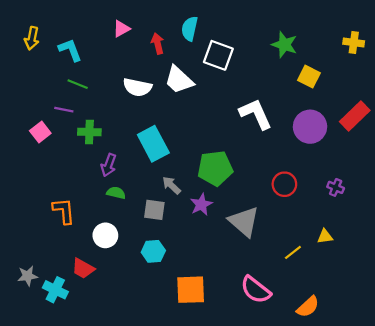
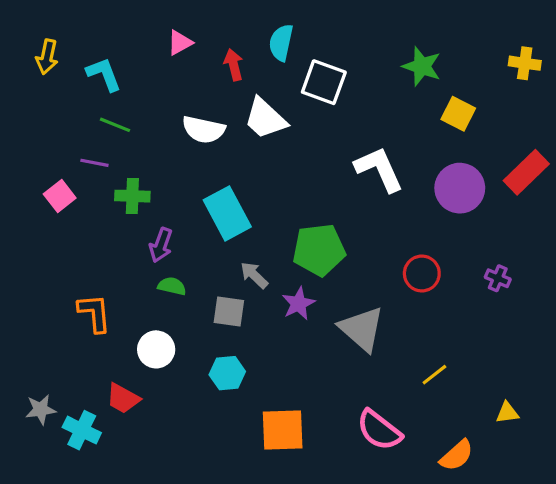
yellow triangle: (325, 236) -> (507, 413), moved

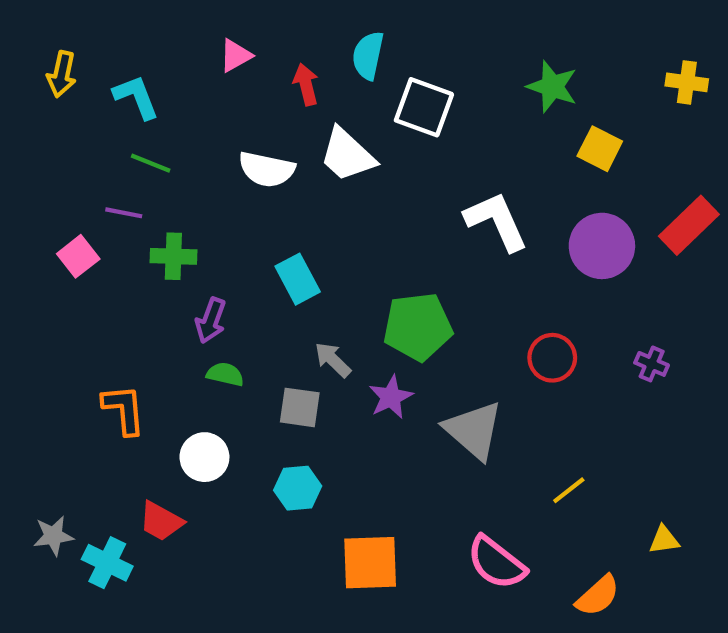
cyan rectangle: (227, 213) -> (298, 279), size x0.7

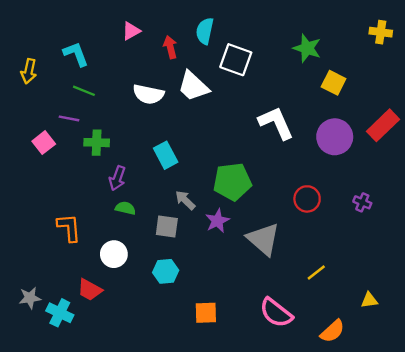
yellow arrow: (62, 74) -> (29, 71), moved
yellow cross: (687, 82) -> (381, 32), moved
orange square: (370, 563) -> (206, 313), size x0.7

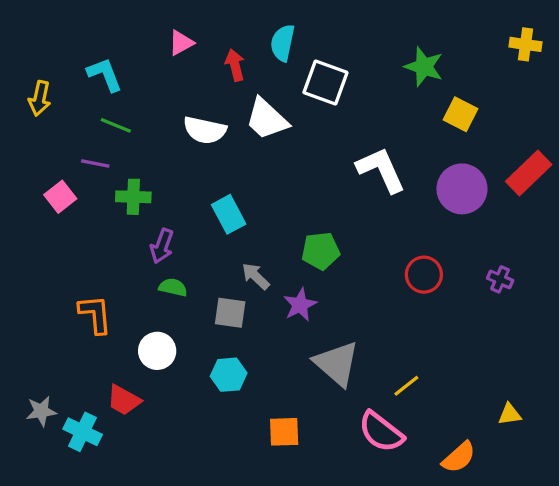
green pentagon: (232, 182) -> (321, 251), size x0.7
gray triangle: (263, 239) -> (337, 364), moved
yellow line: (316, 273) -> (406, 386), moved

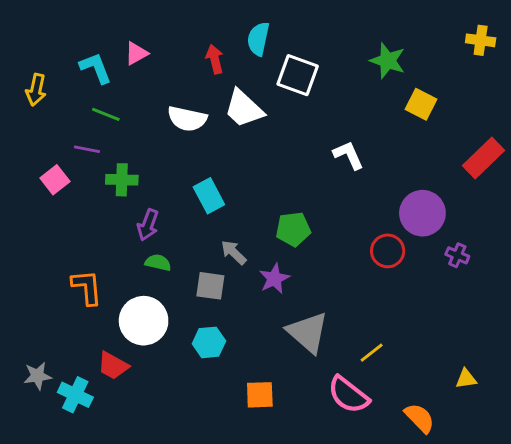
pink triangle: (181, 43) -> (136, 53), moved
white L-shape: (381, 170) -> (348, 155), size x0.7
purple circle: (462, 189) -> (422, 213), moved
white circle: (157, 351) -> (144, 321), size x1.4
orange semicircle: (459, 457) -> (420, 418), turned -92

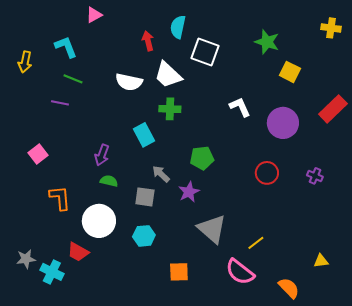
pink triangle: (136, 53) -> (94, 15), moved
pink square: (55, 180) -> (38, 154), moved
green cross: (122, 180) -> (170, 109), moved
purple circle: (422, 213) -> (283, 123), moved

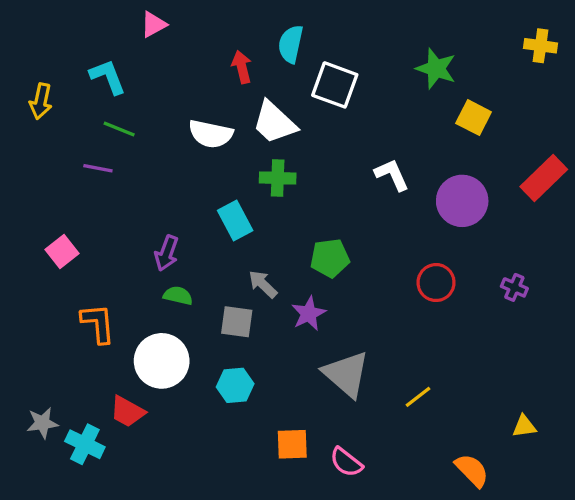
pink semicircle: (240, 272) -> (346, 462), moved, size x0.7

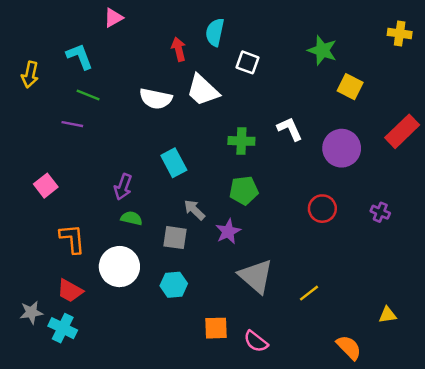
white square: (335, 85) -> (247, 62), size x0.7
green cross: (278, 178) -> (241, 141), moved
red trapezoid: (127, 412) -> (70, 291), moved

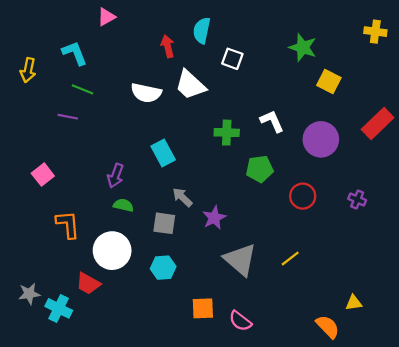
green pentagon: (244, 190) -> (260, 169), moved
red trapezoid: (70, 291) -> (88, 283), moved
yellow line: (309, 293) -> (290, 259), moved
yellow triangle: (388, 315) -> (354, 303), moved

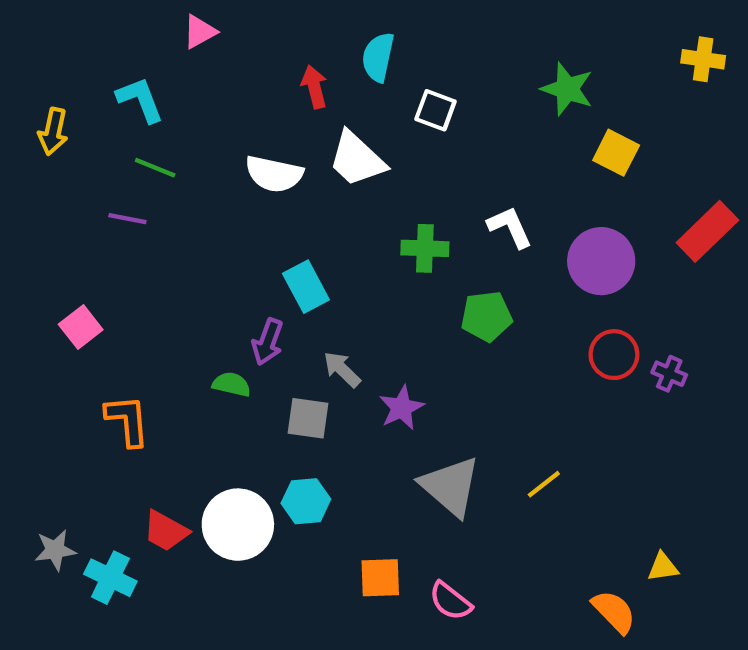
purple arrow: (115, 176) -> (268, 342), moved
red circle: (303, 196) -> (614, 355), moved
white circle: (112, 251) -> (238, 525), moved

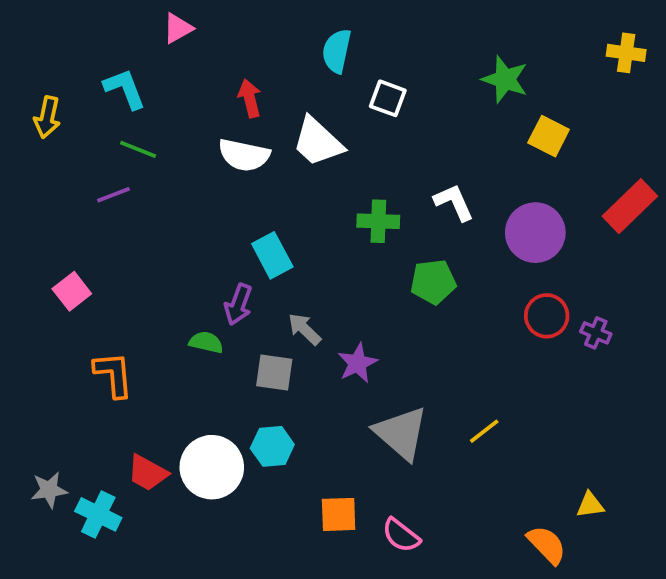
red arrow: (314, 87) -> (250, 98), moved
purple line: (127, 219) -> (113, 195), turned -32

